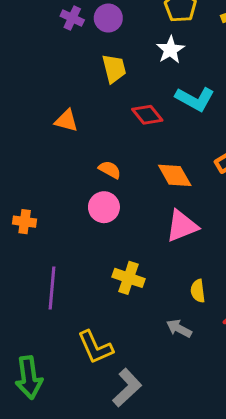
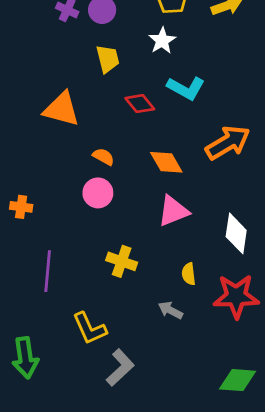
orange triangle: (66, 121) -> (62, 109), size x1.6

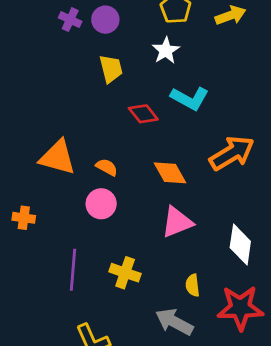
orange triangle: (62, 109) -> (58, 157), moved
purple line: (48, 271) -> (73, 270), moved
gray arrow: (171, 310) -> (174, 322), size x1.5

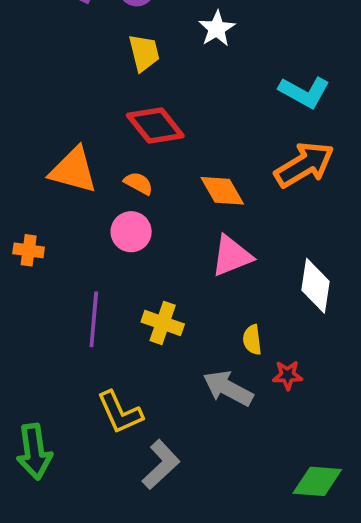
cyan L-shape: (190, 98) -> (304, 92), moved
red diamond: (143, 114) -> (155, 126), moved, size x1.4
red star: (240, 308) -> (288, 375), moved, size x0.5

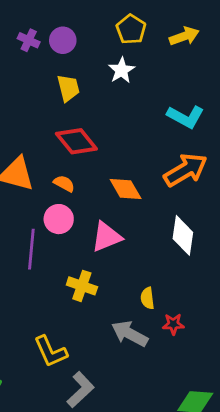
pink triangle: (232, 256) -> (106, 237), moved
white diamond: (315, 286) -> (183, 235), moved
purple line: (94, 319) -> (31, 249), moved

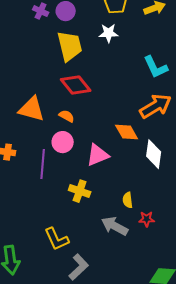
white star: (121, 70) -> (109, 33), turned 30
yellow trapezoid: (68, 88) -> (70, 46), size x1.5
cyan L-shape: (186, 117) -> (156, 67), turned 36
orange diamond: (126, 189) -> (127, 132), moved

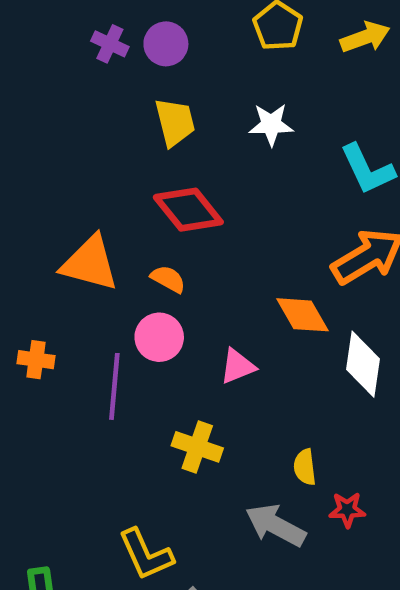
white star: (109, 33) -> (271, 124), moved
yellow trapezoid: (70, 46) -> (175, 122), size x0.7
pink triangle: (98, 155) -> (238, 366), size x0.7

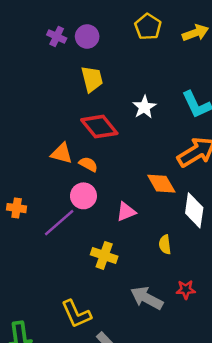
white star: (271, 124) -> (144, 107), moved, turned -30
orange triangle: (90, 263) -> (62, 153), moved, size x0.7
purple line: (114, 386) -> (59, 223), turned 44
yellow semicircle: (305, 467) -> (165, 245), moved

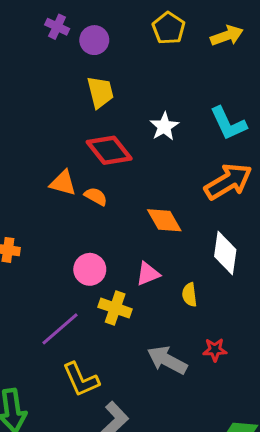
purple cross: (57, 36) -> (57, 27), moved
orange diamond: (161, 184) -> (164, 220), moved
pink circle: (83, 196) -> (90, 269), moved
pink triangle: (126, 212) -> (148, 274), moved
purple line: (59, 223) -> (60, 329), moved

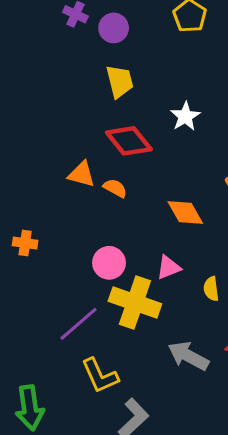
yellow cross: (115, 308) -> (135, 302), size x1.5

